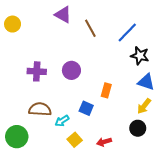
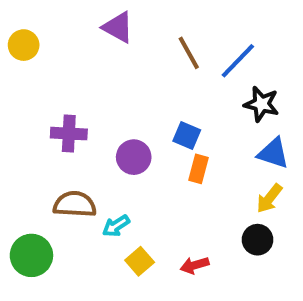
brown line: (90, 28) -> (189, 53), moved
purple circle: (71, 70) -> (134, 157), moved
blue square: (86, 108) -> (187, 135), moved

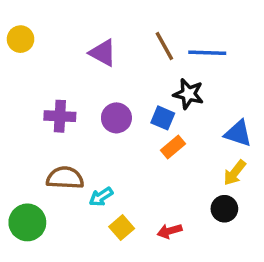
purple triangle: (118, 27) -> (103, 53), moved
blue line: (238, 61) -> (207, 53), turned 48
black star: (261, 104) -> (188, 94), moved
purple circle: (134, 157) -> (116, 118), moved
orange rectangle: (199, 169) -> (173, 147), turned 35

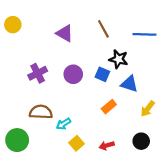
blue line: (207, 53) -> (144, 34), moved
purple cross: (60, 116) -> (38, 73), turned -30
blue triangle: (238, 133) -> (129, 84), moved
orange rectangle: (173, 147) -> (109, 107), moved
black circle: (224, 209) -> (141, 141), moved

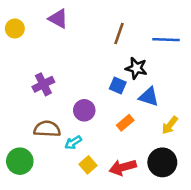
brown line: (103, 29) -> (119, 33), turned 48
purple triangle: (65, 33) -> (58, 19), moved
purple circle: (73, 74) -> (84, 110), moved
black circle: (141, 141) -> (162, 162), size x1.5
red arrow: (107, 145) -> (123, 167), size x1.5

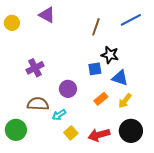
blue line: (166, 40) -> (131, 20), moved, turned -30
blue square: (118, 86) -> (95, 69), turned -32
yellow arrow: (170, 125) -> (125, 101), moved

